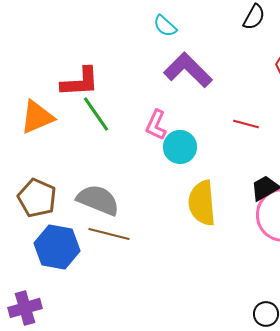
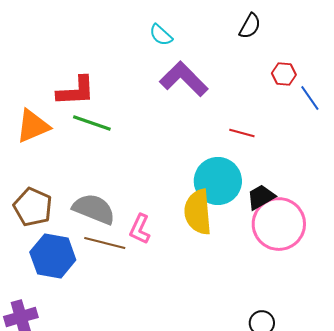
green line: (96, 114) -> (92, 123), turned -36
pink L-shape: (156, 125) -> (140, 229), moved
cyan circle: (180, 147) -> (218, 181), moved, size x1.4

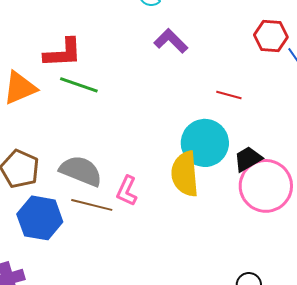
red hexagon: (284, 74) -> (271, 36), size x1.4
purple L-shape: (184, 79) -> (171, 41), size x0.7

